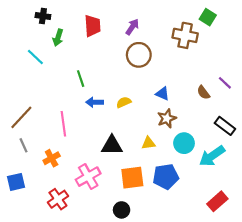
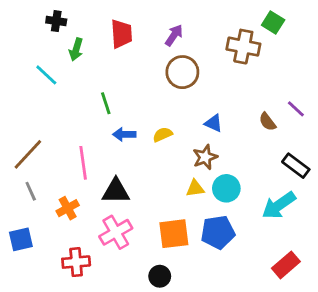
brown star: (167, 118) -> (205, 157), moved
cyan circle: (184, 143) -> (226, 188), moved
black triangle: (112, 145) -> (116, 191), moved
red cross: (58, 199) -> (76, 262), turned 30

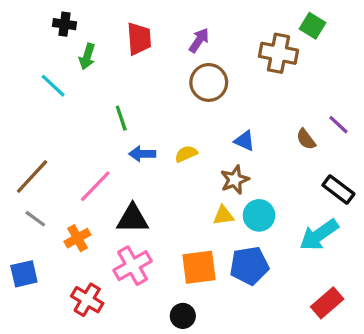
pink line: (83, 163) -> (95, 186), turned 52
gray line: (31, 191) -> (35, 219), turned -30
red cross: (76, 262) -> (87, 300), turned 36

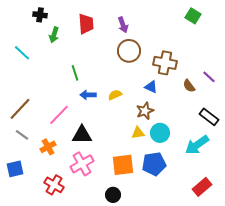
purple arrow: (199, 40) -> (123, 25), turned 126
brown cross: (278, 53) -> (165, 63), moved
cyan line: (53, 86) -> (22, 53), moved

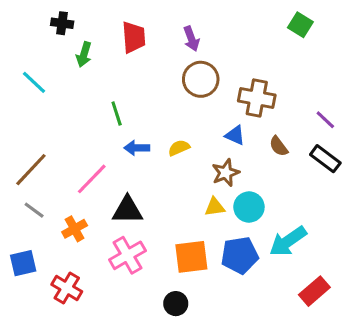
brown semicircle: (189, 86) -> (279, 146), moved
black rectangle: (209, 117) -> (325, 159), moved
cyan arrow: (197, 145) -> (288, 241), moved
red cross: (54, 185) -> (67, 288), moved

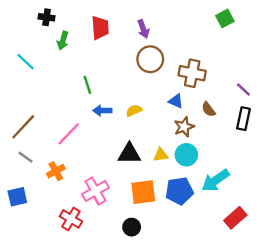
green square: (300, 25) -> (225, 18), turned 30
black rectangle: (325, 159) -> (243, 119), turned 65
brown star: (226, 173) -> (184, 127), moved
black triangle: (127, 210) -> (129, 154), moved
red cross: (67, 288) -> (71, 219), moved

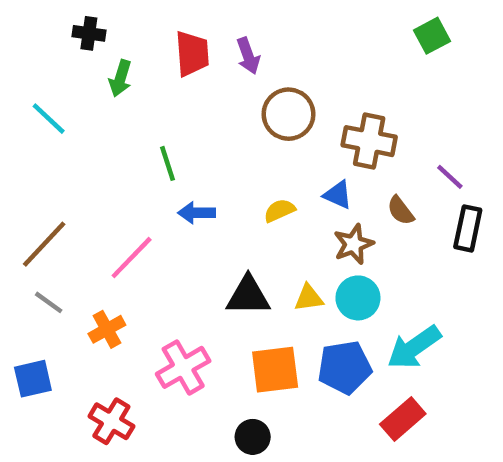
purple arrow: (143, 29) -> (248, 56), moved
purple line: (243, 90) -> (450, 177), moved
yellow semicircle: (134, 111) -> (280, 211), moved
red rectangle: (235, 218) -> (403, 419), moved
red cross: (71, 219) -> (111, 421), moved

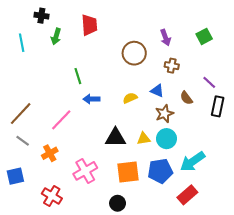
green square: (432, 36) -> (204, 36), moved
purple arrow: (248, 56) -> (165, 38), moved
cyan line: (49, 119) -> (22, 43), moved, turned 36
brown cross: (369, 141) -> (172, 66), size x0.6

